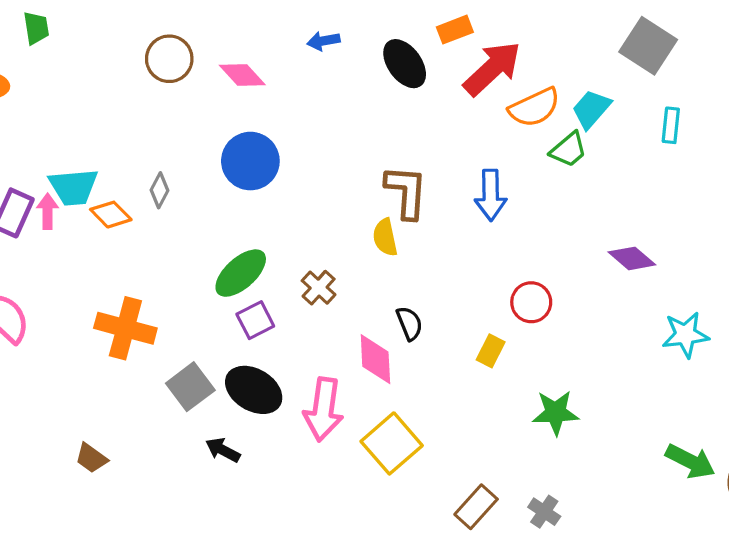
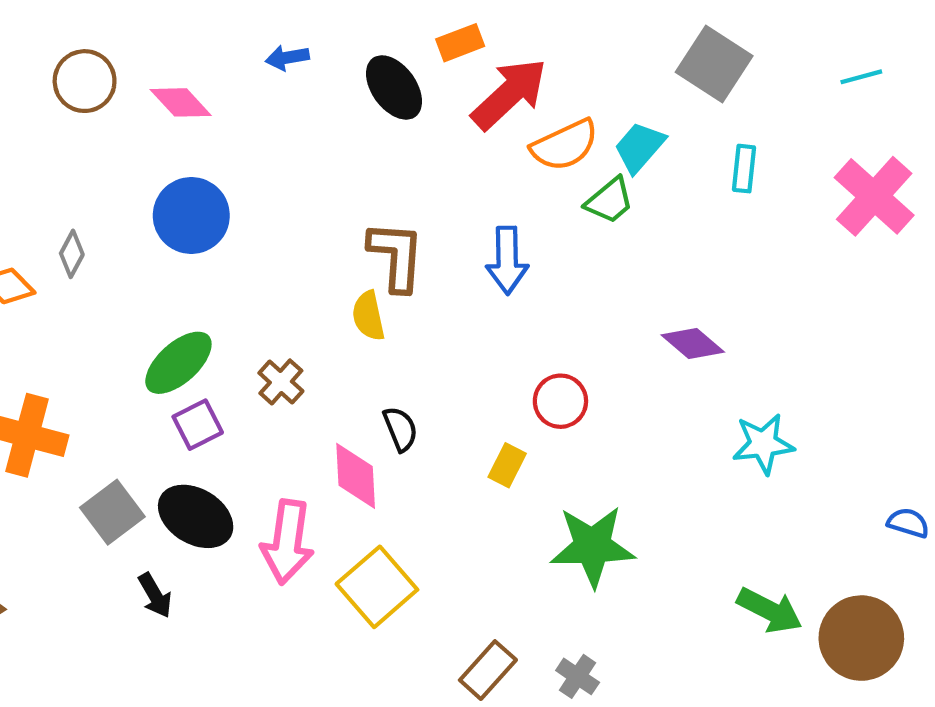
green star: (556, 413) -> (592, 546), size x1.4
black arrow: (223, 450) -> (155, 595), turned -148

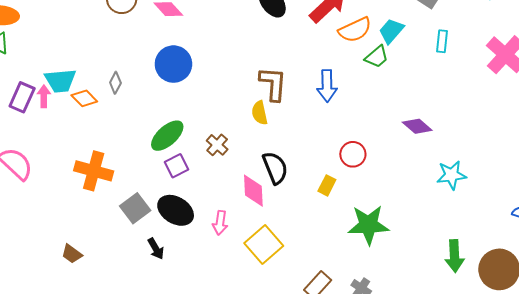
black semicircle: (400, 429) -> (275, 168), size x1.5
pink arrow: (287, 542) -> (220, 223), size x0.6
green arrow: (770, 610) -> (455, 256), turned 60

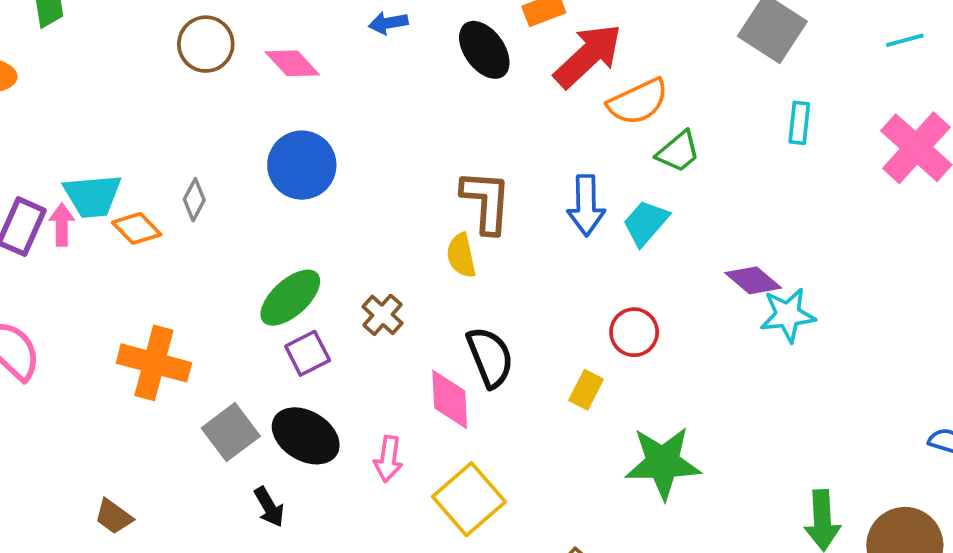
cyan trapezoid: (391, 31) -> (646, 223), moved
cyan star: (451, 175) -> (788, 315), moved

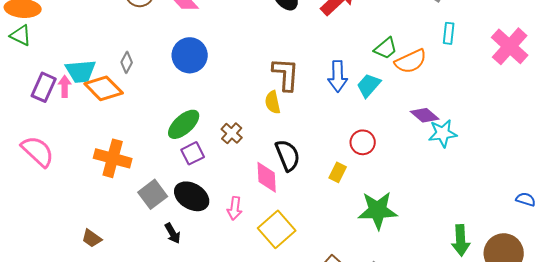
orange semicircle: (638, 102) -> (411, 61), moved
gray diamond: (194, 200) -> (127, 62), moved
orange diamond: (137, 228) -> (104, 88), size x1.5

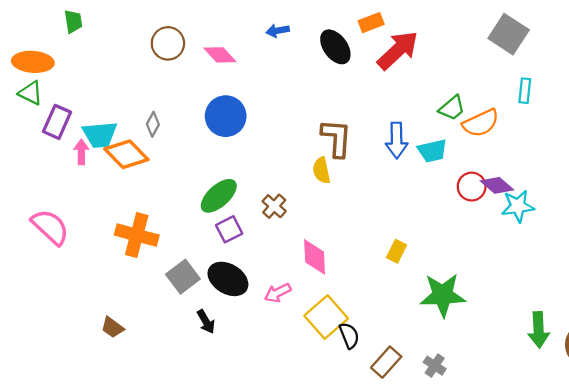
cyan trapezoid: (369, 85) -> (432, 151), turned -144
purple rectangle: (44, 87) -> (57, 122), moved
red circle: (363, 142) -> (472, 187), moved
black semicircle: (288, 155) -> (349, 336), moved, size x0.7
pink arrow: (235, 208) -> (278, 293), turned 55

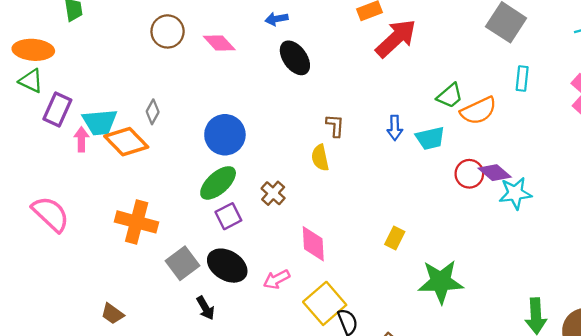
black ellipse: (335, 47) -> (295, 58), moved
blue circle: (226, 116) -> (225, 135), moved
brown L-shape: (337, 138) -> (335, 126), size x0.6
blue arrow: (397, 140) -> (395, 128), size x0.7

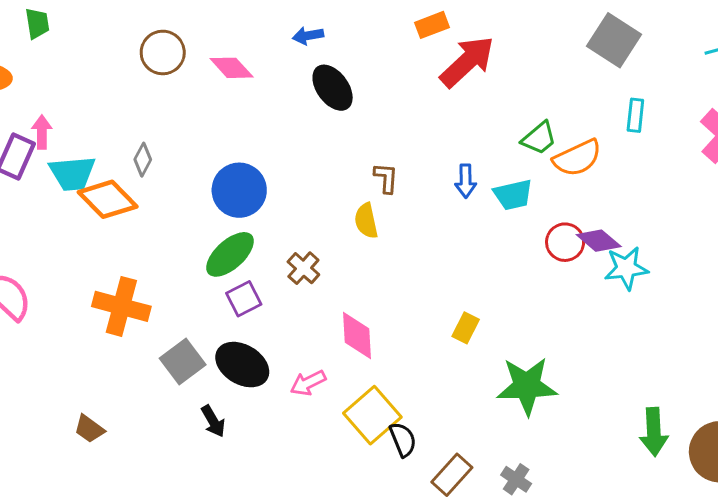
pink arrow: (81, 139) -> (42, 132), moved

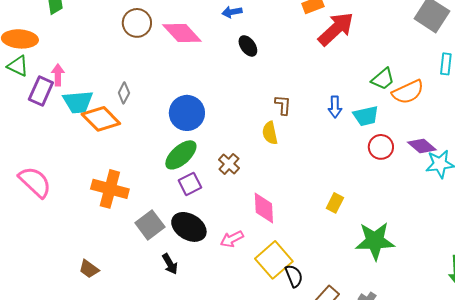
pink diamond: (232, 68) -> (182, 33), size x1.4
black ellipse: (333, 88) -> (248, 46), size x0.7
red circle: (565, 242) -> (381, 147), moved

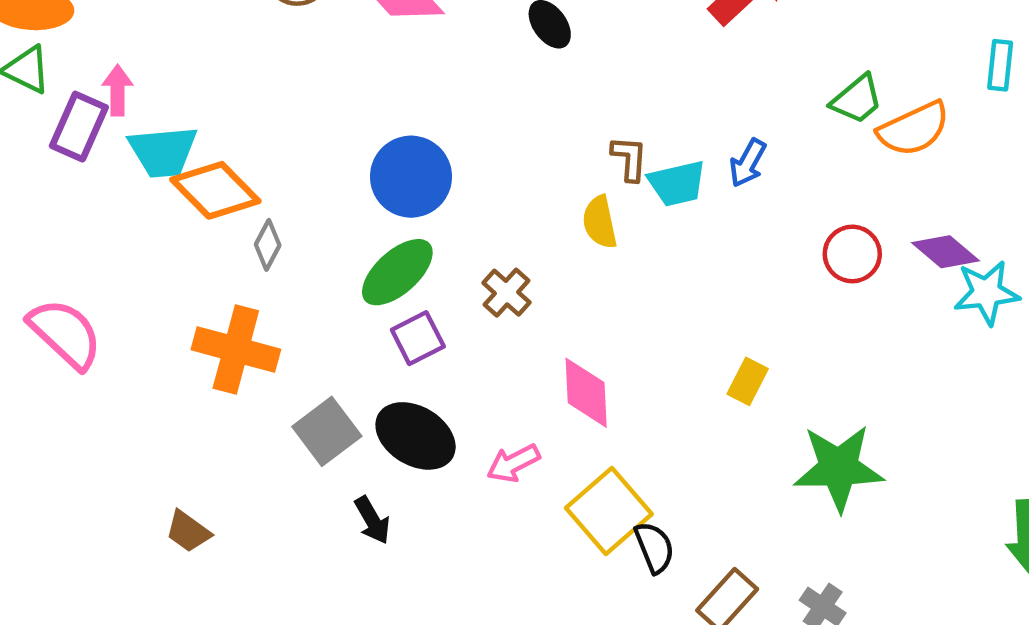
gray diamond: (124, 93) -> (268, 245), moved
blue arrow: (335, 107) -> (748, 163), turned 30
cyan trapezoid: (366, 116) -> (677, 183), moved

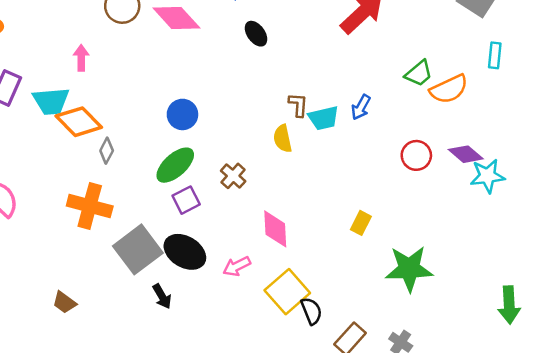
pink arrow: (118, 90) -> (81, 58), moved
blue circle: (411, 177) -> (182, 114), size x0.7
gray square: (327, 431) -> (138, 249), size x1.4

